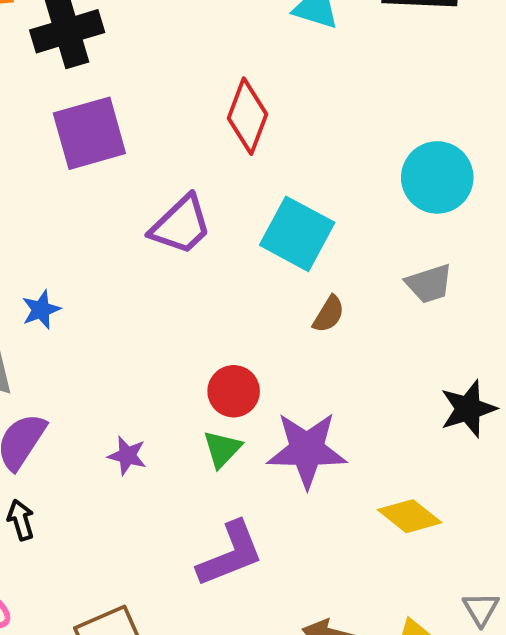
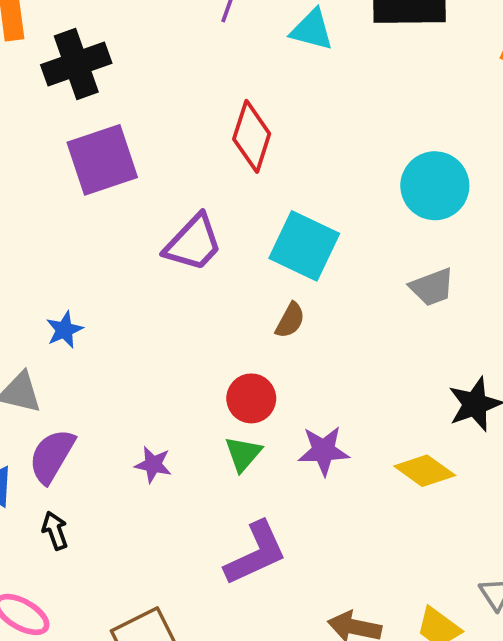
brown semicircle: (329, 314) -> (290, 320), moved
purple star: (307, 450) -> (323, 451), size x0.7
yellow diamond: (410, 516) -> (425, 471), moved

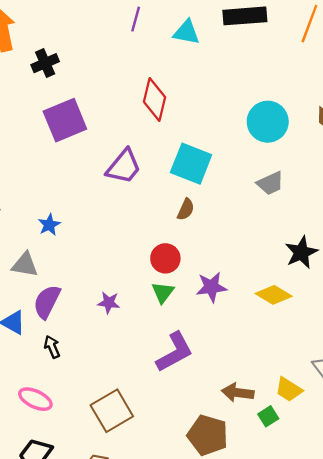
black cross: (76, 64) -> (45, 63), size x0.7

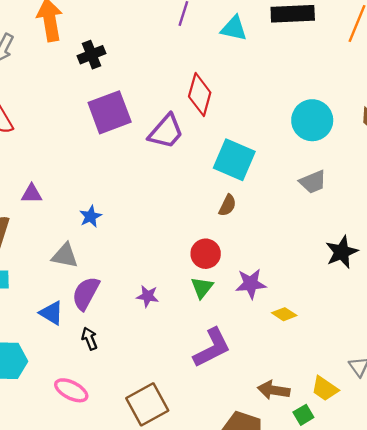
purple trapezoid: (124, 167) -> (166, 132), moved
yellow diamond: (274, 295) -> (284, 314), moved, size x0.7

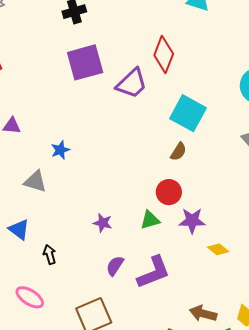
red circle: (206, 254) -> (169, 192), moved
green triangle: (202, 288) -> (150, 220), turned 30
purple semicircle: (86, 293) -> (115, 266), moved, size x0.7

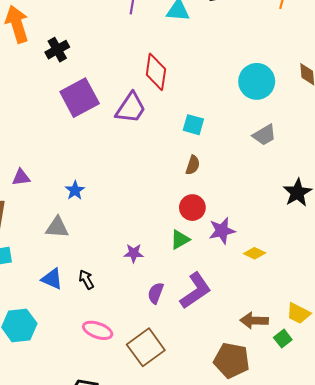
cyan square: (188, 113) -> (193, 125), size x0.6
black arrow: (50, 255) -> (86, 279), moved
pink ellipse: (30, 297) -> (98, 330), moved

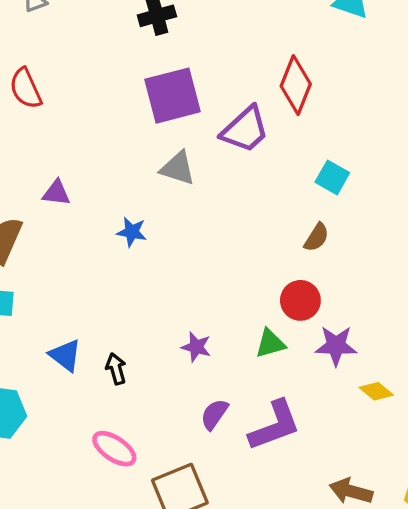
blue star: (75, 190) -> (132, 232), turned 30
gray triangle: (57, 227) -> (178, 168), moved

